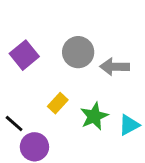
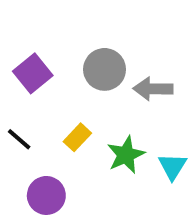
black line: (14, 124) -> (19, 139), moved
cyan triangle: (129, 125) -> (172, 166), turned -30

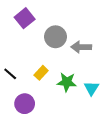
purple square: (33, 73) -> (25, 18), moved
green star: (126, 155) -> (67, 82), turned 30

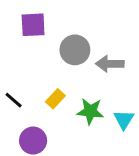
purple square: (25, 18) -> (33, 25), turned 36

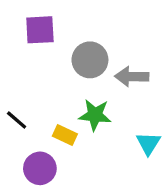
yellow rectangle: (55, 99) -> (65, 135), moved, turned 72
green star: (90, 111) -> (95, 115), moved

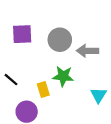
purple square: (40, 30) -> (22, 34), moved
yellow rectangle: (65, 135) -> (43, 90), turned 48

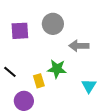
gray circle: (60, 40) -> (53, 24), moved

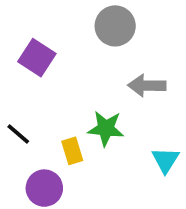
gray circle: (53, 24) -> (115, 26), moved
purple square: (20, 31) -> (37, 58), turned 36

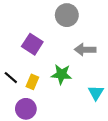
purple square: (37, 58) -> (32, 44), moved
yellow rectangle: (72, 151) -> (32, 82), moved, turned 40

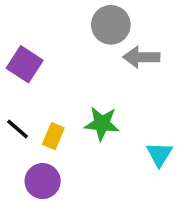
purple square: (32, 44) -> (25, 64), moved
gray arrow: (85, 50) -> (141, 57), moved

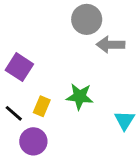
purple square: (25, 64) -> (19, 67), moved
black line: (17, 129) -> (14, 113), moved

